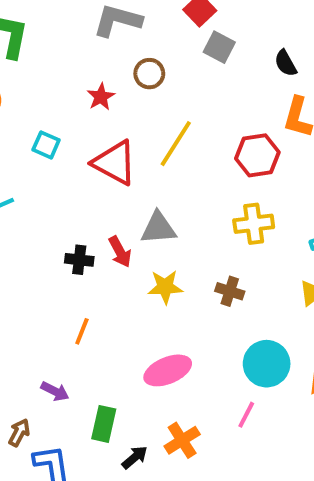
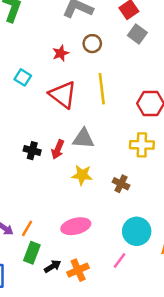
yellow line: (176, 144) -> (102, 89), turned -48
red arrow: (120, 252) -> (58, 149), turned 42
orange line: (82, 331) -> (27, 228), moved
black arrow: (135, 457) -> (52, 266), moved

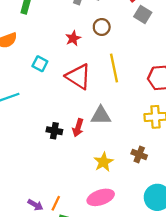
yellow star: (82, 175) -> (103, 162), moved, turned -30

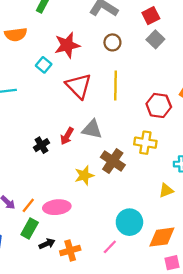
red star: (73, 38) -> (67, 45), moved, size x1.6
black cross: (54, 131) -> (41, 145), moved, turned 35
brown cross: (139, 155) -> (113, 161), moved, size x1.5
pink ellipse: (101, 197) -> (57, 207), moved

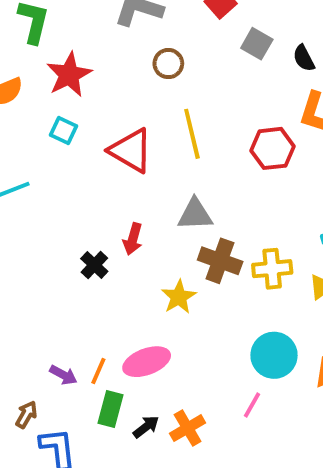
gray square: (155, 39) -> (257, 44), moved
red star: (67, 45) -> (69, 75), moved
gray triangle: (92, 129) -> (195, 214), moved
yellow cross: (145, 143) -> (272, 269), moved

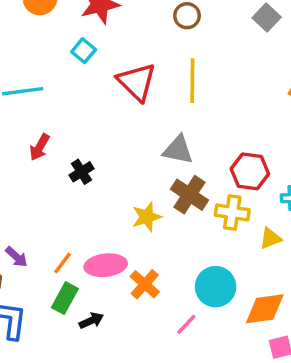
red hexagon: (272, 148) -> (250, 171), moved
red arrow: (133, 239) -> (40, 147), moved
purple arrow: (63, 375) -> (16, 257), moved
orange cross: (188, 428) -> (145, 284), moved, turned -32

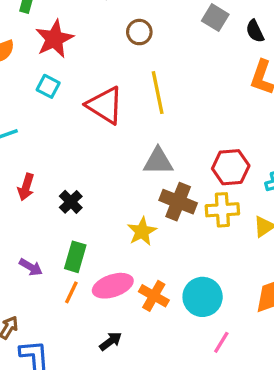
purple arrow: (16, 257) -> (31, 267), moved
cyan circle: (216, 287) -> (203, 297), moved
green rectangle: (65, 298) -> (75, 257), moved
pink line: (186, 324) -> (221, 342), moved

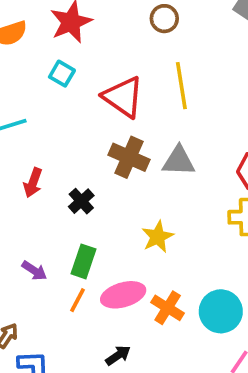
brown cross: (178, 202) -> (129, 157), moved

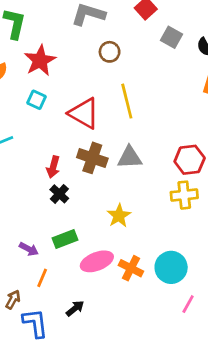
red arrow: (33, 183) -> (53, 167), moved
green rectangle: (83, 261) -> (65, 239), turned 55
orange line: (78, 300) -> (42, 278), moved
black arrow: (118, 355) -> (75, 308), moved

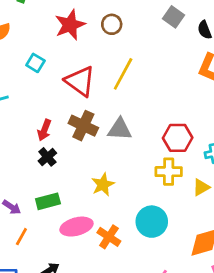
red star: (40, 61) -> (70, 25), moved
yellow line: (127, 101) -> (123, 74), turned 36
cyan circle: (171, 267) -> (152, 222), moved

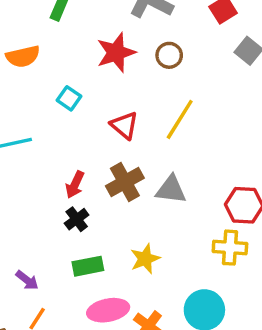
red triangle: (80, 81) -> (124, 125), size x0.7
brown cross: (83, 126) -> (125, 182), turned 32
green rectangle: (48, 201) -> (88, 266), moved

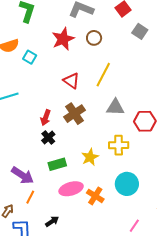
cyan square: (69, 98) -> (30, 57), moved
gray triangle: (171, 190) -> (115, 107), moved
yellow cross: (230, 248) -> (119, 145), moved
purple arrow: (27, 280) -> (23, 175), size x1.6

